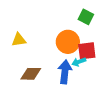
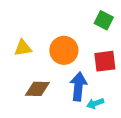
orange circle: (68, 42) -> (64, 50), moved
cyan arrow: (79, 62) -> (95, 103), moved

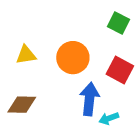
red square: (105, 61) -> (120, 70), turned 35
brown diamond: (37, 89) -> (22, 105), moved

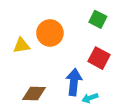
orange circle: (73, 58) -> (50, 33), moved
brown diamond: (22, 105) -> (34, 93), moved

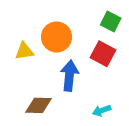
red square: (99, 58) -> (103, 54), moved
blue arrow: (74, 82) -> (69, 76), moved

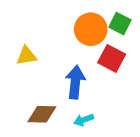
orange circle: (57, 37) -> (91, 29), moved
cyan arrow: (102, 110) -> (84, 120), moved

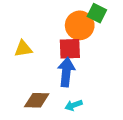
green square: (120, 24) -> (97, 13), moved
red square: (112, 58) -> (70, 49), moved, turned -30

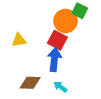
red square: (70, 49) -> (57, 40), turned 30
cyan arrow: (74, 105) -> (60, 87), turned 56

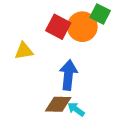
red square: (57, 40) -> (58, 27), moved
brown diamond: (30, 83) -> (58, 104), moved

